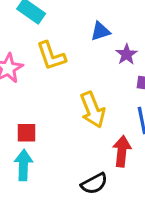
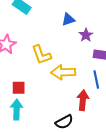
yellow L-shape: (51, 56) -> (41, 55), moved
yellow arrow: (93, 110) -> (63, 72), turned 110

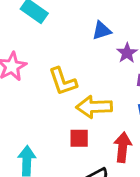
red square: (19, 88) -> (79, 138), moved

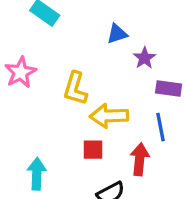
yellow L-shape: (63, 81) -> (75, 88), turned 36

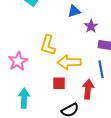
pink star: (21, 72) -> (18, 61), moved

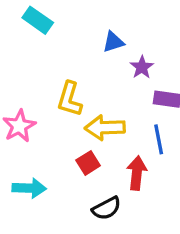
red square: (59, 83) -> (88, 163), turned -32
cyan arrow: (24, 98) -> (29, 188), turned 90

